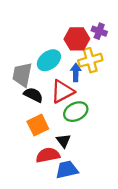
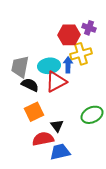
cyan ellipse: (49, 60) -> (49, 66), moved, turned 30
green ellipse: (76, 112) -> (92, 115), moved

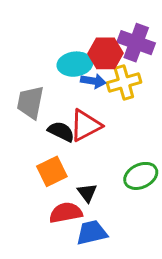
purple cross: (89, 28) -> (136, 43), size x1.6
blue arrow: (68, 65) -> (93, 81), moved, turned 98
cyan ellipse: (49, 66) -> (75, 64), moved
black semicircle: (30, 85) -> (61, 131), moved

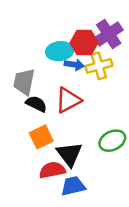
purple cross: (136, 43) -> (109, 34), turned 36
black semicircle: (61, 131) -> (36, 104), moved
black triangle: (87, 193) -> (69, 154), size x1.6

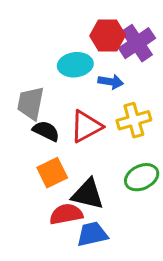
red hexagon: (84, 43) -> (108, 35), moved
blue arrow: (74, 65) -> (111, 82), moved
yellow cross: (99, 66) -> (134, 120), moved
black triangle: (69, 154) -> (88, 194), turned -40

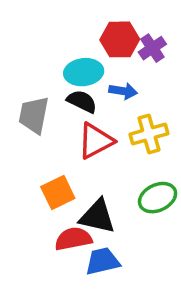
purple cross: (137, 43) -> (152, 48), size x0.7
black semicircle: (46, 131) -> (82, 101), moved

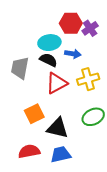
red semicircle: (73, 239) -> (29, 151), moved

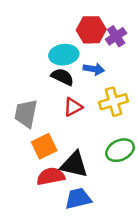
gray trapezoid: (20, 68) -> (26, 114), moved
red triangle: (57, 83) -> (73, 107), size x0.7
red semicircle: (29, 151) -> (51, 176), moved

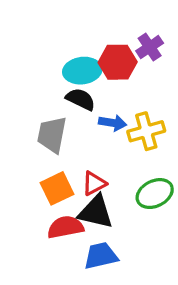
red hexagon: (91, 30) -> (118, 62), moved
blue arrow: (94, 69) -> (113, 123), moved
red triangle: (73, 107) -> (94, 183), moved
gray trapezoid: (26, 114) -> (52, 135), moved

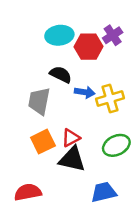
cyan ellipse: (82, 71) -> (59, 35), moved
red semicircle: (65, 227) -> (28, 192), moved
blue trapezoid: (101, 256) -> (104, 192), moved

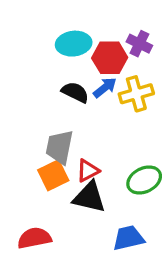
purple cross: (113, 35) -> (139, 44), turned -30
blue arrow: (85, 92) -> (105, 88), moved, turned -48
yellow cross: (110, 99) -> (136, 94), moved
gray trapezoid: (39, 101) -> (59, 147), moved

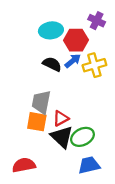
purple cross: (139, 44) -> (97, 21), moved
orange square: (53, 175) -> (37, 122), turned 36
green ellipse: (144, 180) -> (82, 137), moved
black triangle: (89, 197) -> (62, 137), turned 30

